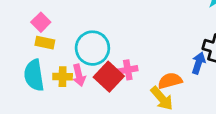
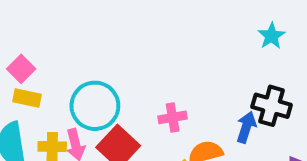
pink cross: (128, 70) -> (173, 117), moved

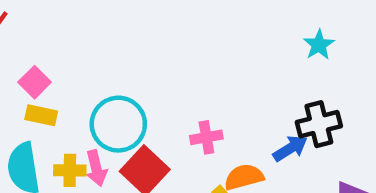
black cross: (272, 106) -> (319, 124), turned -30
blue arrow: (246, 127) -> (290, 148), turned 40

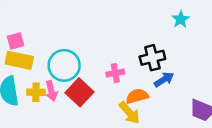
pink square: (35, 82) -> (15, 41), turned 30
yellow rectangle: (41, 115) -> (19, 60), size x1.5
black cross: (319, 124) -> (152, 58), moved

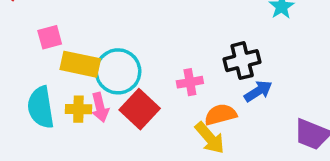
yellow rectangle: (19, 60) -> (80, 64), moved

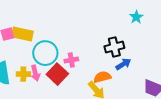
yellow rectangle: (80, 64) -> (22, 34), moved
pink cross: (190, 82) -> (71, 60), moved

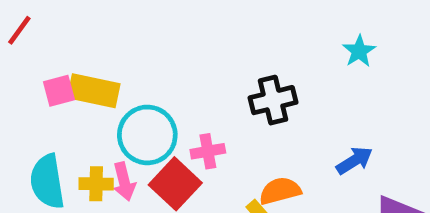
black cross: (114, 47) -> (273, 100), moved
blue arrow: (123, 64) -> (354, 161), moved

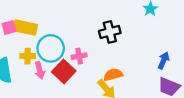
blue arrow: (354, 161) -> (164, 60), moved, turned -35
yellow cross: (96, 184) -> (28, 56), moved

